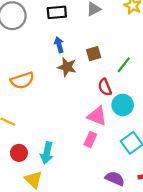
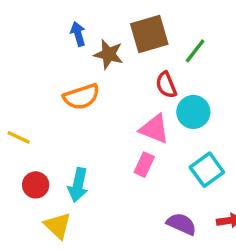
blue arrow: (59, 45) -> (78, 34), moved
brown square: (94, 54) -> (149, 34), size x1.6
orange semicircle: (22, 80) -> (81, 97), moved

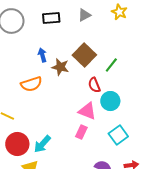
brown square: (149, 34) -> (84, 55), turned -30
orange semicircle: (81, 97) -> (31, 84), moved
red circle: (36, 185) -> (17, 144), size x1.5
cyan arrow: (78, 185) -> (42, 144), turned 30

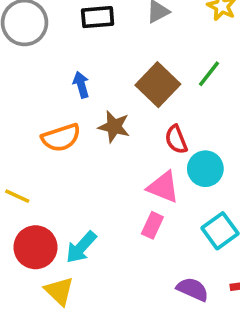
green line: (111, 65) -> (209, 74), moved
brown star: (60, 67) -> (114, 127), moved

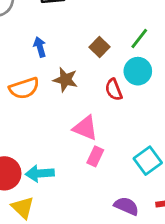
brown square: (158, 85) -> (99, 47), size x0.6
cyan circle: (205, 169) -> (138, 71), moved
pink triangle: (163, 187) -> (85, 128), moved
cyan arrow: (81, 247) -> (40, 173), turned 44

